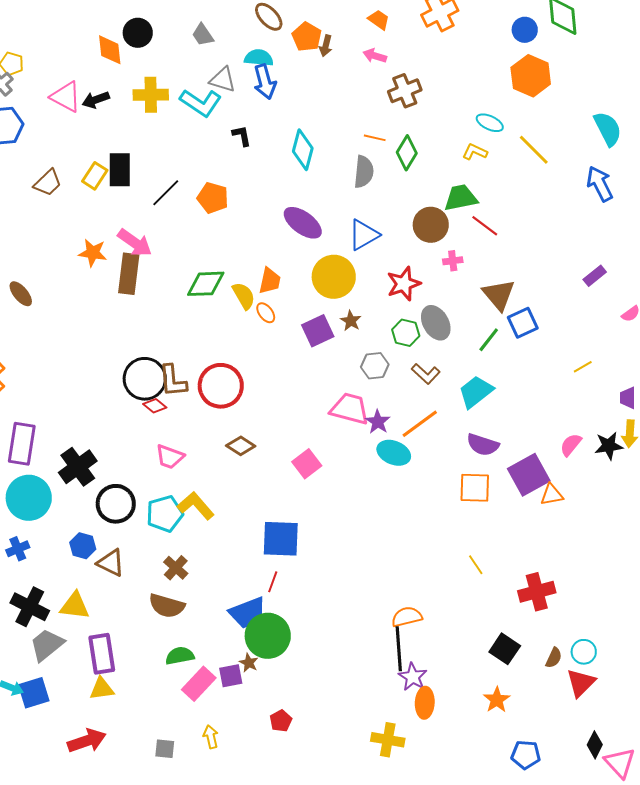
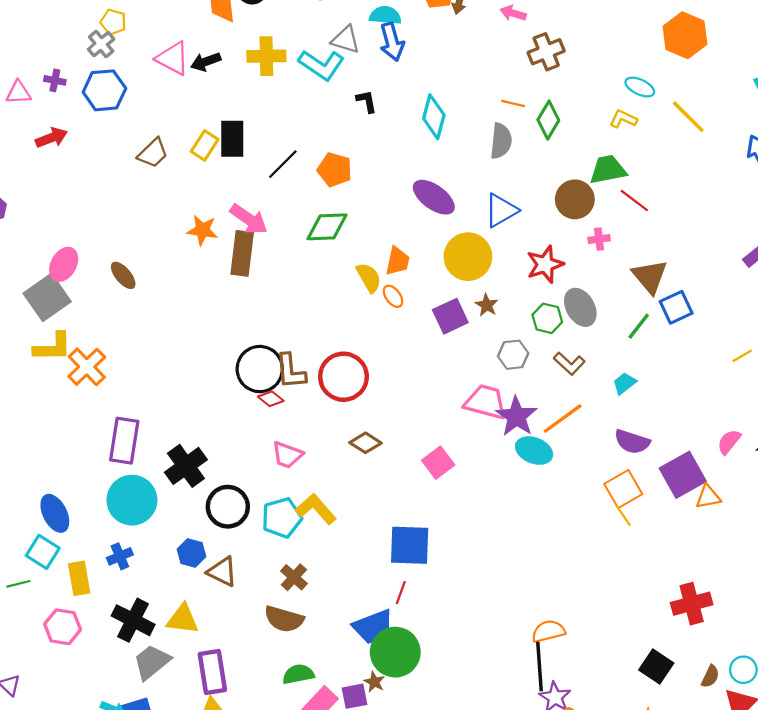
green diamond: (206, 284) -> (327, 227), moved
cyan trapezoid: (476, 392) -> (624, 383), size x0.6
purple star: (378, 422) -> (516, 416), size x1.5
orange square: (475, 488) -> (623, 489), turned -32
yellow line: (476, 565) -> (623, 516), moved

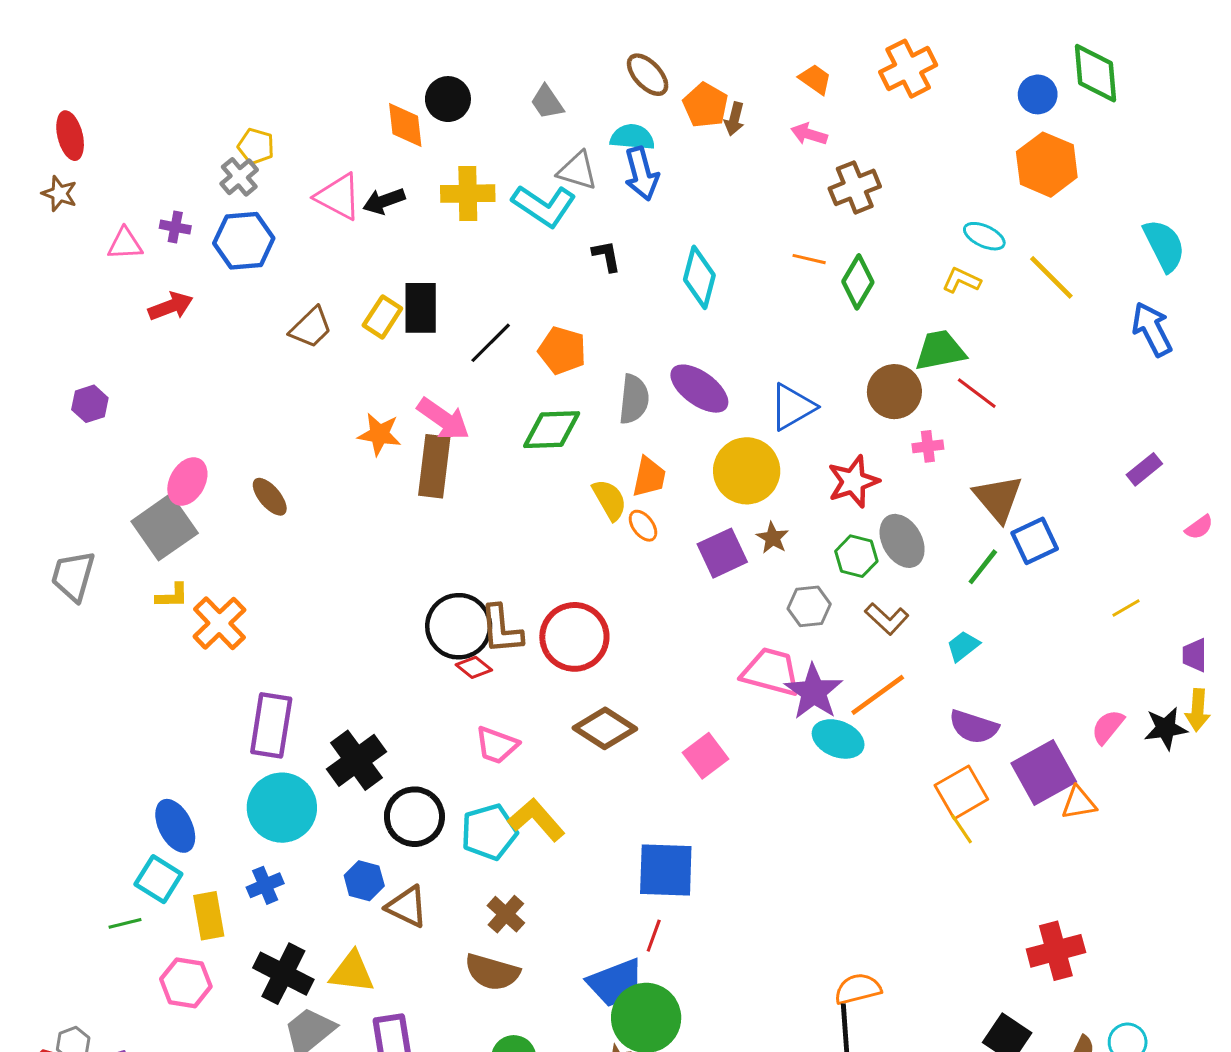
gray semicircle: (501, 141) -> (634, 399), moved
yellow L-shape: (53, 347) -> (172, 596), size x0.6
brown diamond: (365, 443) -> (605, 728), size x1.4

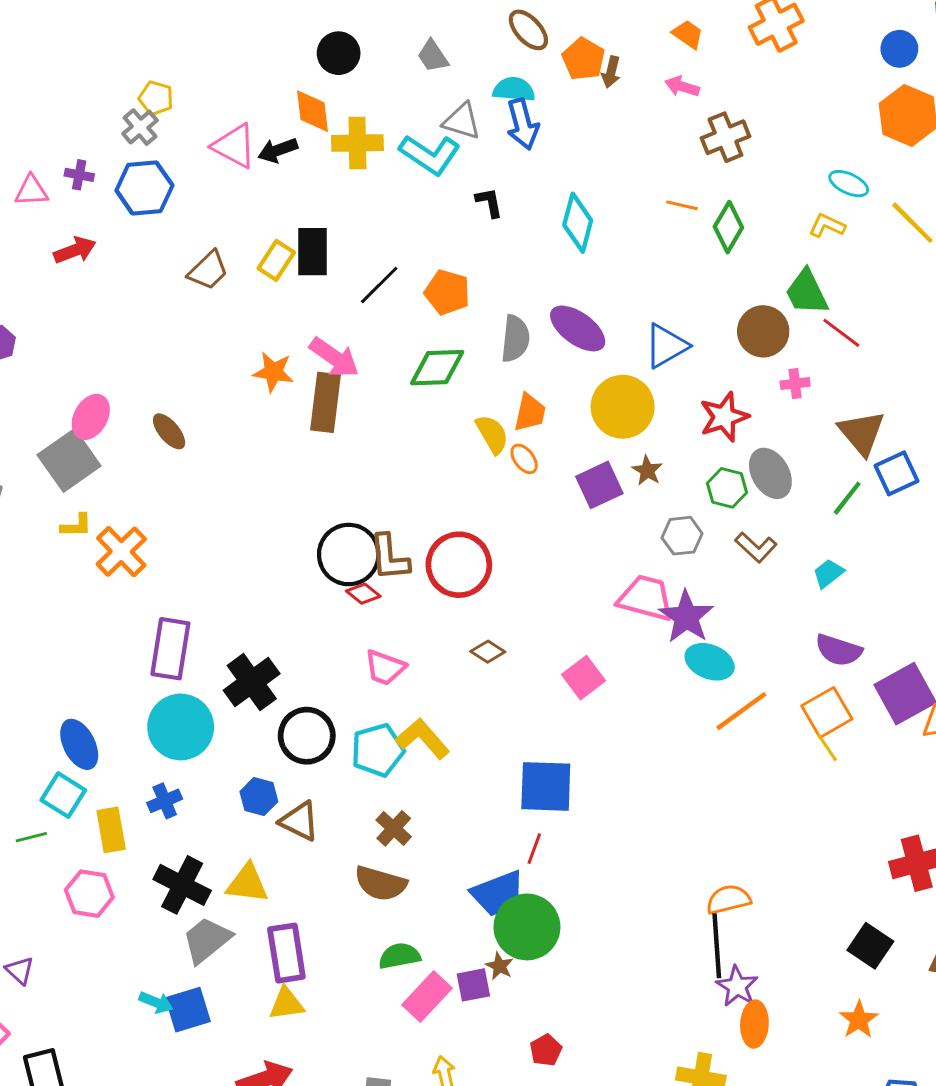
orange diamond: (405, 125) -> (312, 111), moved
green trapezoid: (940, 350) -> (807, 292), turned -105
orange line: (878, 695) -> (741, 711), moved
brown diamond: (605, 728) -> (488, 652), size x0.6

